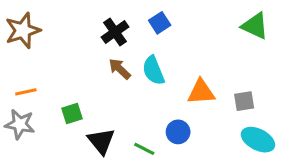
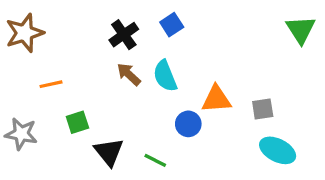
green triangle: (255, 26) -> (301, 30), moved, turned 32
orange line: (26, 92) -> (51, 84), moved
blue circle: (178, 132) -> (188, 124), moved

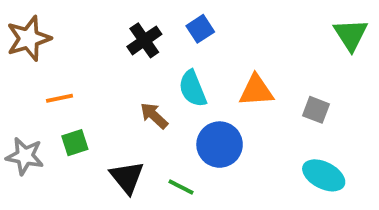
brown arrow: (129, 74) -> (154, 116), moved
orange triangle: (216, 99) -> (256, 91), moved
gray square: (263, 109) -> (316, 110), moved, turned 30
green square: (77, 122) -> (75, 143), moved
blue circle: (188, 124) -> (220, 145), size x1.5

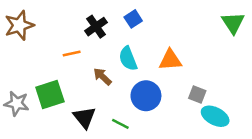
orange line: (60, 98) -> (72, 53), moved
gray square: (316, 110) -> (197, 94), moved
green square: (75, 143) -> (50, 94), size x1.6

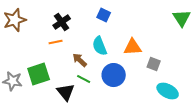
blue square: (133, 19) -> (104, 15), turned -32
black cross: (96, 27) -> (62, 22), moved
gray square: (197, 94) -> (154, 64), moved
green line: (120, 124) -> (84, 79), moved

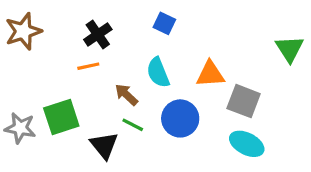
green triangle: (182, 18) -> (290, 49), moved
gray square: (154, 64) -> (244, 101), size x1.5
cyan ellipse: (168, 91) -> (247, 144), moved

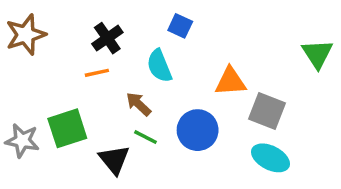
cyan semicircle: (158, 73) -> (159, 66), moved

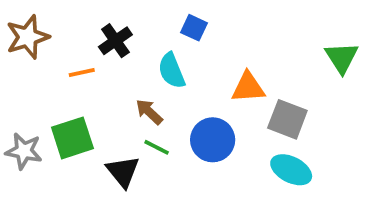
orange line: (97, 73) -> (82, 73), moved

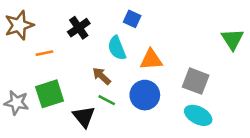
orange line: (82, 73) -> (44, 53), moved
orange triangle: (248, 87) -> (151, 59), moved

